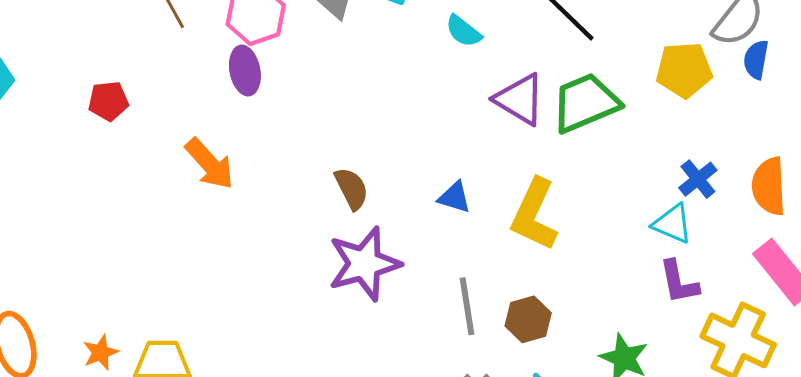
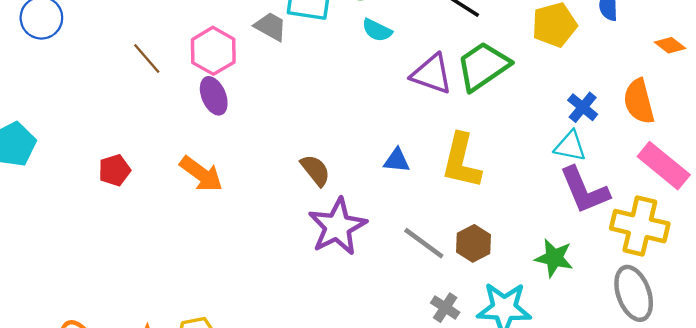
red pentagon: (108, 101) -> (114, 170), moved
purple L-shape: (679, 282) -> (584, 190), size x1.4
gray line: (467, 306) -> (424, 243), turned -33

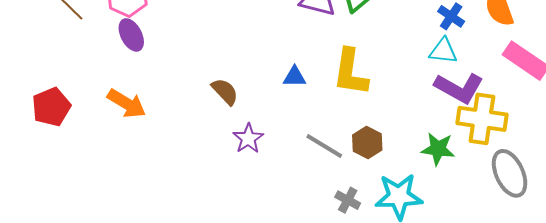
red pentagon: (114, 170) -> (51, 107), size x1.4
purple L-shape: (584, 190) -> (459, 88), turned -33
yellow cross: (640, 226) -> (482, 119), moved
purple star: (337, 227) -> (248, 138), size x0.6

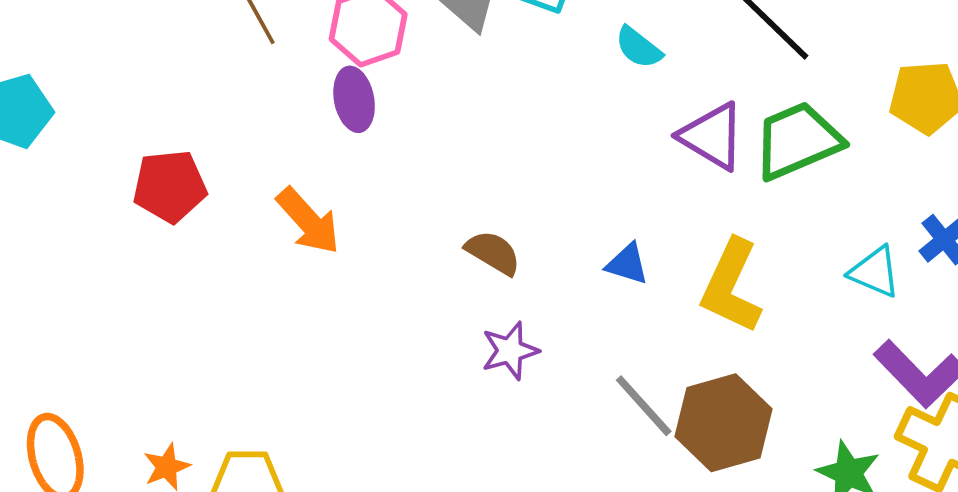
cyan triangle: (443, 51) -> (875, 272), moved
brown semicircle: (225, 91) -> (493, 253), turned -32
brown hexagon: (367, 143) -> (724, 423), size x1.6

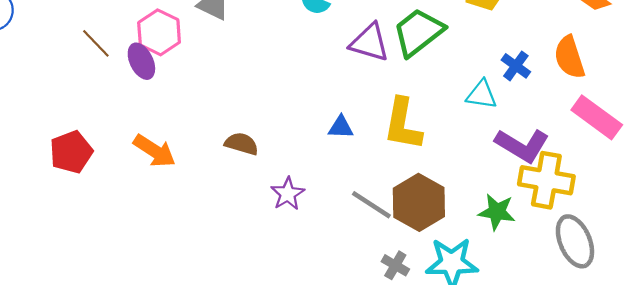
purple ellipse: (354, 99) -> (141, 61), moved
brown semicircle: (493, 253) -> (242, 144), moved

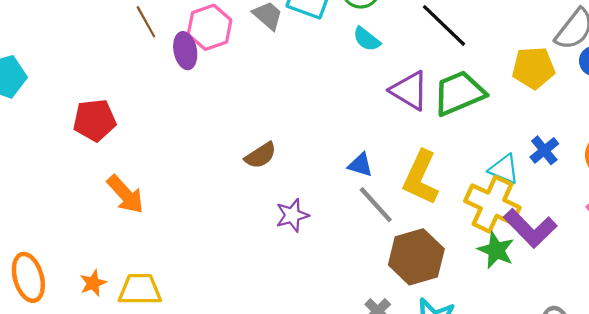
brown semicircle: (242, 144) -> (261, 155), turned 116
orange arrow: (154, 151) -> (125, 194), moved
yellow cross: (546, 180) -> (492, 204), moved
gray line: (371, 205) -> (376, 205), moved
green star: (497, 212) -> (496, 250), moved

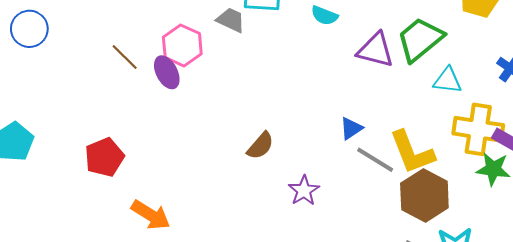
blue triangle: (360, 165) -> (351, 128), turned -35
cyan triangle: (504, 169) -> (448, 81), moved
yellow L-shape: (421, 178) -> (412, 152), moved, turned -30

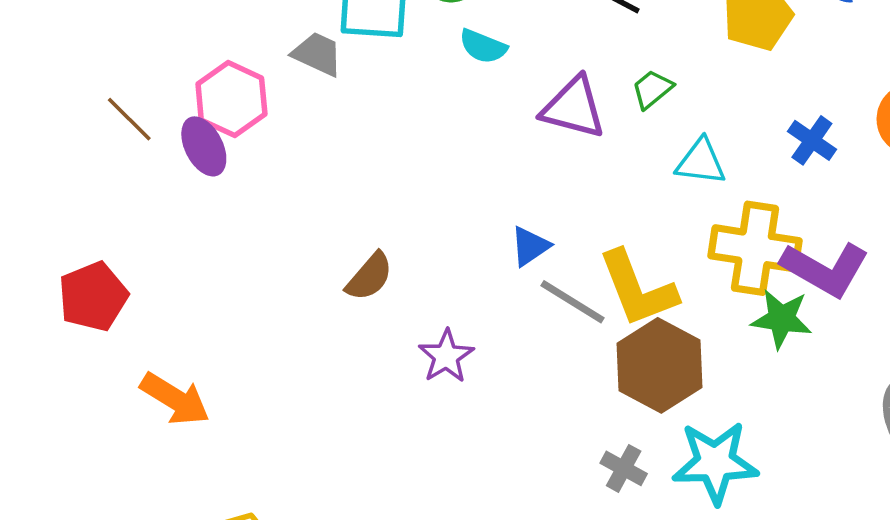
green trapezoid: (420, 39) -> (652, 89), size x0.5

